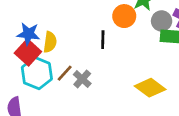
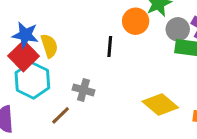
yellow semicircle: (50, 42) -> (49, 46), turned -30
brown line: (65, 73) -> (61, 115), moved
gray cross: (82, 79) -> (83, 90), turned -30

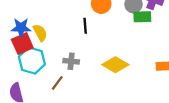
red square: (24, 56) -> (22, 44), turned 30
yellow diamond: (160, 104) -> (115, 65), moved

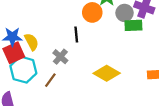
gray cross: (71, 61) -> (60, 57), moved, turned 35
brown line: (57, 83) -> (50, 80), moved

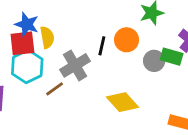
orange circle: (92, 12) -> (127, 40), moved
gray circle: (125, 13) -> (154, 61), moved
gray cross: (60, 57) -> (75, 65), size x1.5

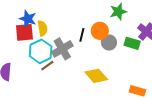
gray circle: (154, 61) -> (109, 42), moved
cyan hexagon: (27, 66) -> (41, 51), moved

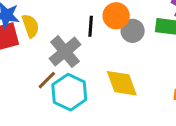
cyan hexagon: (41, 51) -> (69, 92), moved
yellow diamond: (96, 76) -> (122, 83), turned 30

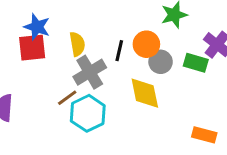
yellow semicircle: (30, 26) -> (77, 44), moved
yellow diamond: (122, 83) -> (145, 93), moved

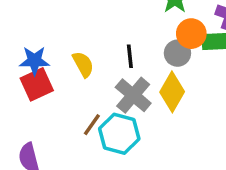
orange circle: (146, 44) -> (191, 34), moved
gray cross: (90, 72) -> (133, 95), moved
yellow diamond: (145, 93) -> (172, 92), turned 60

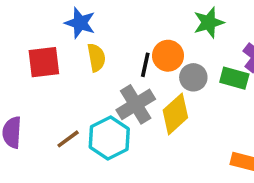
orange circle: (191, 34) -> (168, 56), moved
blue star: (34, 61) -> (80, 23), moved
brown line: (92, 125) -> (68, 139), moved

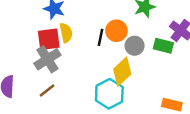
red square: (44, 62) -> (49, 39), moved
gray cross: (136, 104) -> (47, 59), moved
cyan hexagon: (109, 138) -> (109, 94), moved

